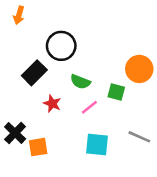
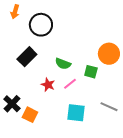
black circle: (61, 46) -> (41, 25), moved
red star: (52, 104) -> (48, 85), moved
orange square: (38, 147) -> (30, 115), turned 35

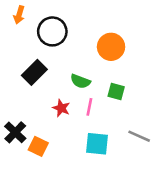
orange circle: (109, 54) -> (111, 47), moved
pink line: (70, 84) -> (89, 107), turned -40

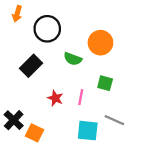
green semicircle: (80, 81) -> (73, 59), moved
gray line: (139, 136) -> (114, 120), moved

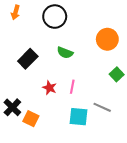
black circle: (47, 29) -> (55, 17), moved
orange circle: (100, 43) -> (107, 39), moved
green square: (105, 83) -> (117, 74), moved, turned 32

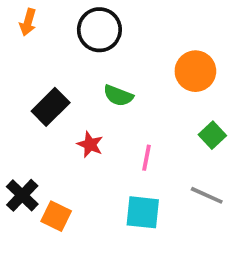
pink line: (72, 87) -> (146, 158), moved
red star: (50, 88) -> (90, 145), moved
gray line: (102, 107) -> (207, 195), moved

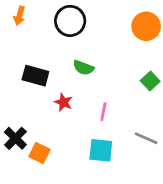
orange circle: (195, 71) -> (146, 26), moved
black rectangle: (51, 107) -> (35, 76), turned 60
green square: (212, 135) -> (150, 81), moved

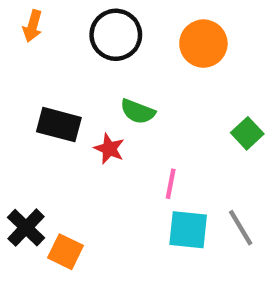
orange circle: (146, 26) -> (203, 44), moved
red star: (63, 102) -> (109, 149), moved
gray line: (146, 138) -> (241, 228), turned 35
cyan square: (101, 150) -> (188, 230), moved

